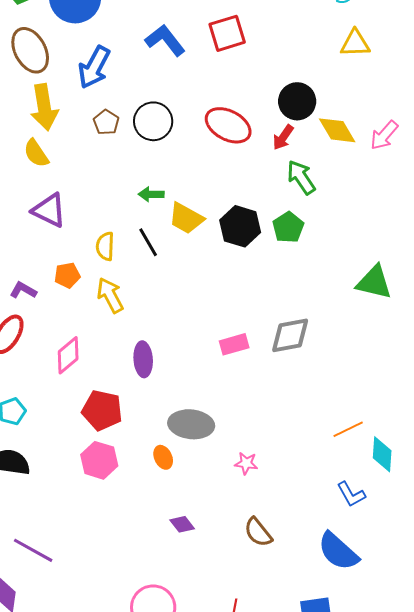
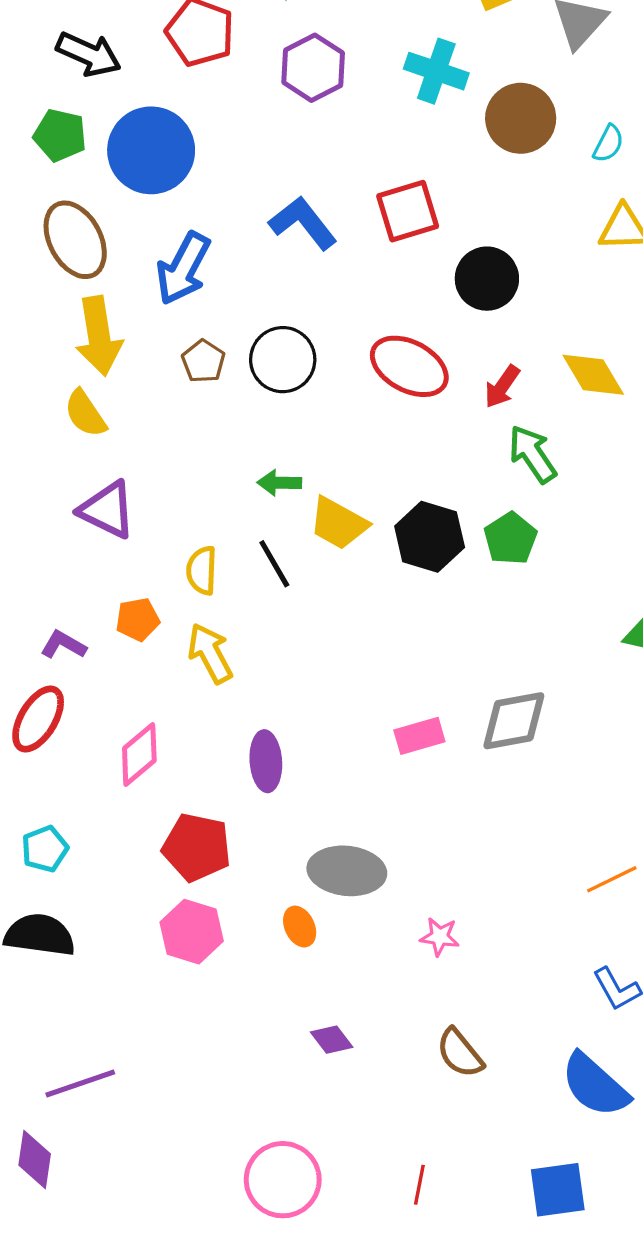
black circle: (297, 101) -> (487, 279), moved
purple line: (33, 550) -> (80, 1083), turned -48

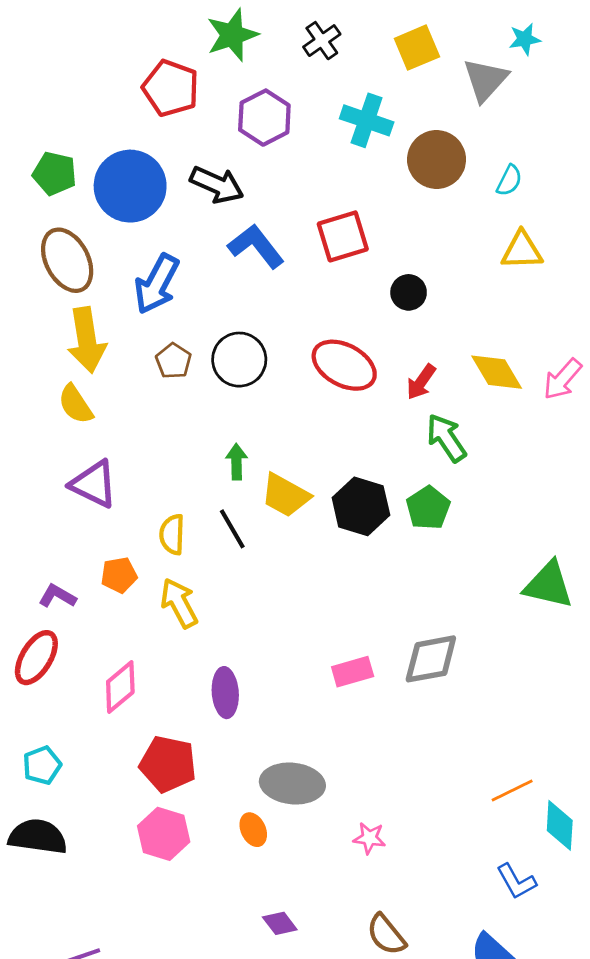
black arrow: (89, 54) -> (217, 185), moved
black circle: (487, 279) -> (409, 292), size x0.7
green arrow: (279, 483) -> (236, 462), turned 88

